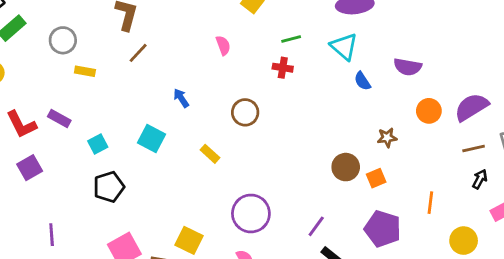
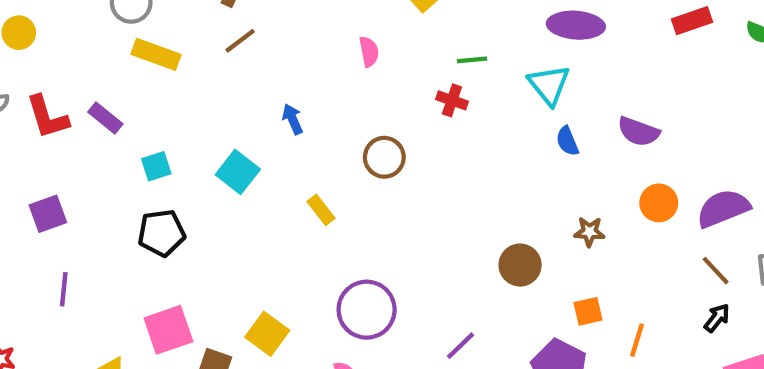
yellow rectangle: (85, 71) -> (156, 54), size x1.5
brown line: (474, 148) -> (716, 271), turned 50
purple square: (30, 168) -> (48, 214), moved
orange square: (376, 178) -> (588, 311), moved

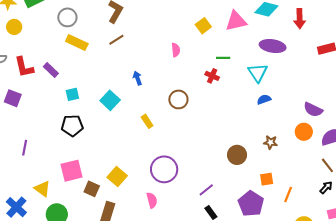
purple semicircle: (639, 132) -> (313, 110), moved
blue semicircle: (567, 141) -> (264, 99), turned 88
purple square: (48, 214) -> (13, 98), moved, turned 36

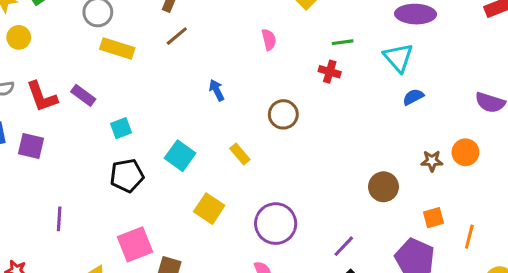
cyan square: (110, 100) -> (180, 156), moved
orange circle: (304, 132) -> (465, 152), moved
yellow square: (117, 176) -> (209, 209), moved

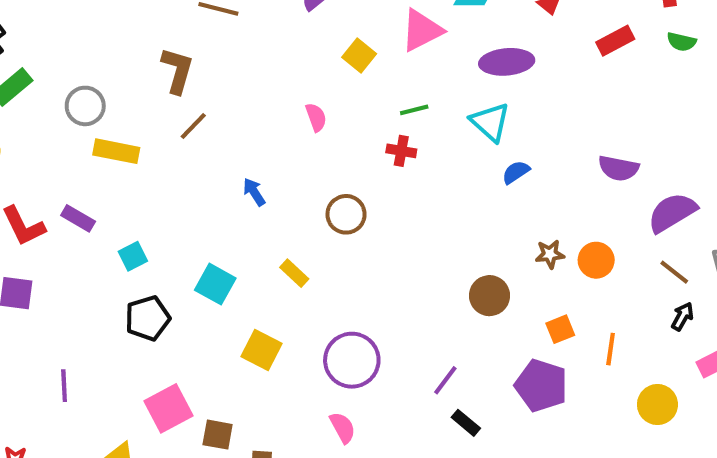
orange circle: (465, 152) -> (596, 260), moved

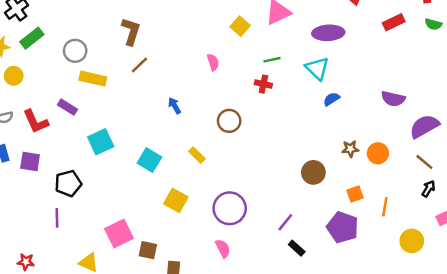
purple rectangle: (78, 218) -> (67, 107), moved
cyan square: (133, 256) -> (101, 142), size x1.5
black pentagon: (148, 318) -> (68, 183), moved

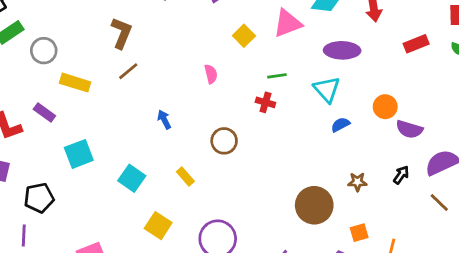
gray circle: (75, 51) -> (44, 51), moved
orange circle: (378, 153) -> (385, 107), moved
brown circle: (313, 172) -> (314, 205), size x1.4
black arrow: (428, 189) -> (401, 175), moved

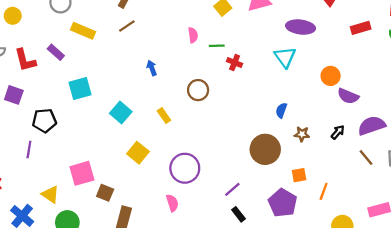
green line: (277, 76) -> (217, 46), moved
blue semicircle: (340, 125) -> (281, 110), moved, turned -48

